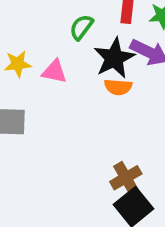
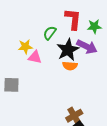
yellow star: (18, 64) -> (25, 47), moved

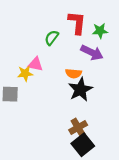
yellow star: (25, 47) -> (25, 73), moved
black star: (68, 50) -> (80, 90), moved

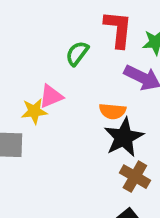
pink triangle: (35, 64) -> (51, 96), turned -35
brown cross: (78, 128) -> (135, 177), moved, turned -30

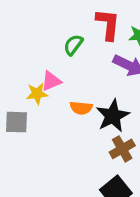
orange semicircle: (113, 111) -> (81, 108), moved
brown cross: (135, 177) -> (122, 149), turned 30

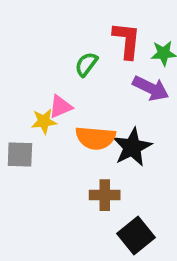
orange semicircle: (81, 108) -> (95, 138), size x1.5
brown cross: (122, 149) -> (105, 195), moved, turned 30

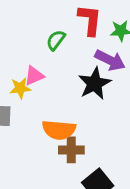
orange semicircle: (95, 138) -> (59, 130), moved
black star: (132, 147) -> (95, 83), moved

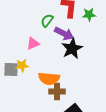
purple arrow: (110, 60) -> (64, 34), moved
yellow star: (20, 88) -> (22, 66), moved

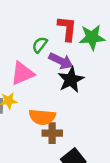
green star: (89, 15) -> (92, 37), size x1.5
pink triangle: (33, 44) -> (22, 73), size x1.5

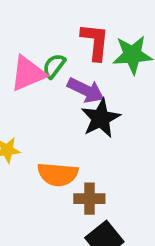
pink triangle: (22, 73) -> (28, 73), moved
brown cross: (52, 133) -> (89, 199), moved

